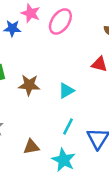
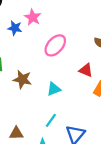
pink ellipse: (60, 21) -> (55, 45), moved

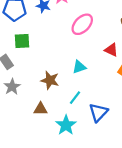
brown star: (22, 79) -> (50, 80), moved

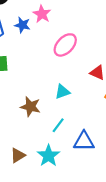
brown triangle: (41, 109) -> (18, 155), moved, turned -32
blue triangle: (98, 112) -> (84, 141), turned 48

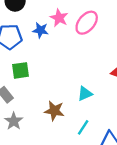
pink ellipse: (65, 45) -> (87, 23), moved

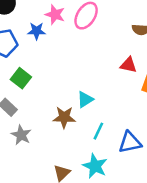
green square: (21, 70) -> (21, 78), turned -36
cyan triangle: (85, 94) -> (85, 99), moved

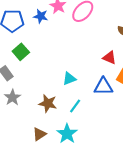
brown star: (64, 117) -> (48, 103), moved
blue triangle: (130, 142) -> (103, 87), moved

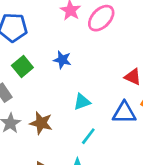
blue star: (41, 16) -> (62, 60), moved
brown star: (48, 103) -> (41, 123), moved

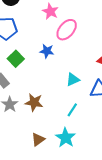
pink ellipse: (101, 18) -> (67, 30), moved
cyan triangle: (82, 102) -> (73, 80), moved

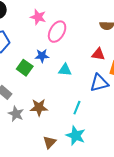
green square: (16, 59) -> (25, 68), moved
cyan triangle: (73, 80) -> (65, 70), moved, turned 40

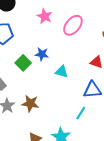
pink ellipse: (57, 32) -> (73, 25), moved
cyan line: (77, 108) -> (81, 113), moved

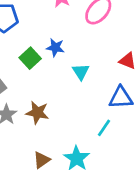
cyan triangle: (62, 72) -> (81, 72), turned 40

